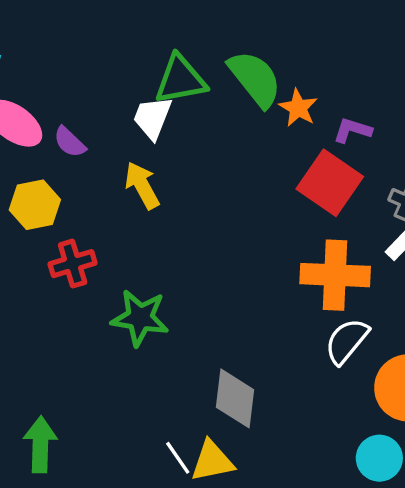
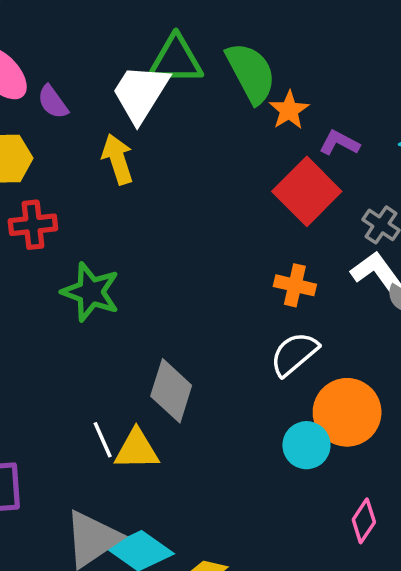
white trapezoid: (152, 118) -> (140, 93), size x1.4
orange cross: (335, 275) -> (295, 285), size x0.6
cyan circle: (379, 458) -> (306, 445), moved

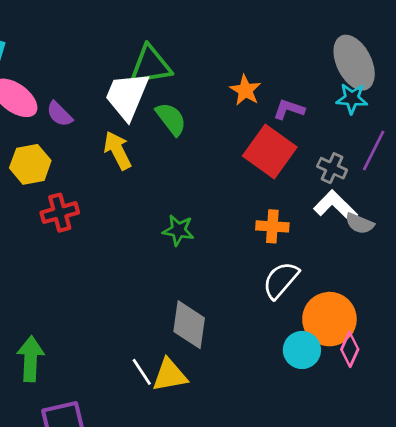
green semicircle: (251, 73) -> (171, 119), moved, size x0.7
green star: (91, 292) -> (178, 230), moved, size x0.7
pink diamond: (364, 521) -> (350, 349), moved

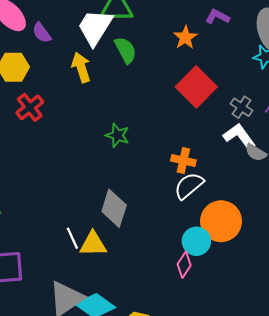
purple L-shape: (289, 109) -> (217, 17), moved
red cross: (60, 213) -> (30, 107), turned -32
orange cross: (272, 226) -> (183, 160), moved
pink diamond: (350, 349) -> (184, 265), moved

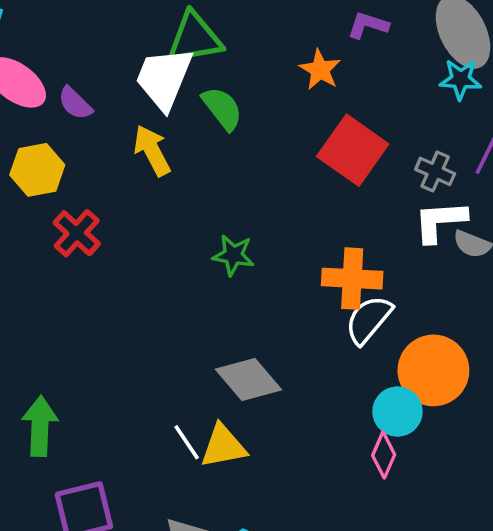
white L-shape: (239, 136) -> (440, 221), turned -48
orange cross: (183, 160) -> (352, 279), size x1.4
gray diamond: (114, 208) -> (249, 379), turned -48

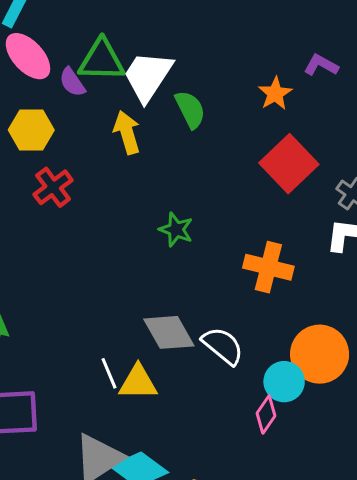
green triangle: (195, 38) -> (101, 60), moved
white semicircle: (369, 320) -> (223, 346), moved, turned 78

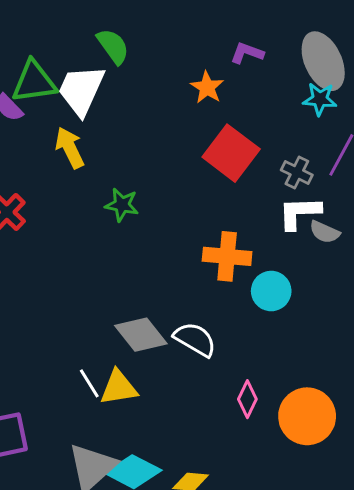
green semicircle: (190, 109) -> (113, 46), moved
green star: (176, 230) -> (122, 205), moved
orange circle: (320, 354) -> (307, 416), moved
cyan circle: (284, 382) -> (271, 291), moved

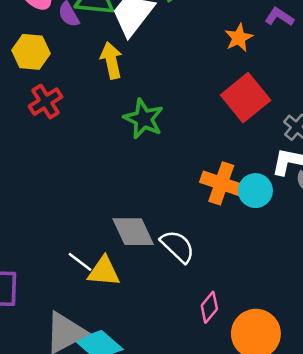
green star: (122, 205) -> (144, 119), size x1.4
cyan circle: (271, 291) -> (255, 191), moved
white line: (89, 383) -> (80, 262), turned -35

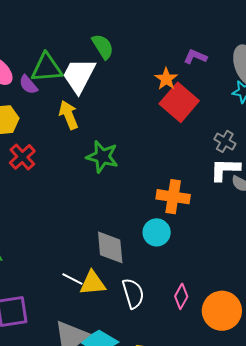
red square: (246, 98) -> (179, 102), moved
cyan circle: (255, 191) -> (157, 232), moved
gray diamond: (133, 232) -> (110, 247), turned 30
white semicircle: (178, 246) -> (133, 293), moved, turned 40

